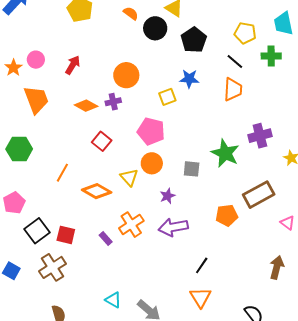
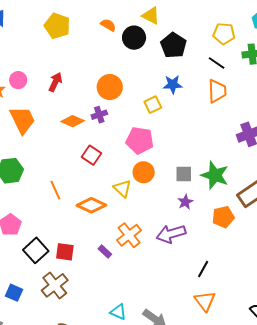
green star: (225, 153) -> (215, 175), moved
orange line: (62, 173) -> (55, 190), turned -48
purple star: (167, 196) -> (185, 202), moved

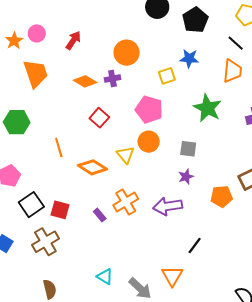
green star: (215, 175) -> (207, 108), moved
orange triangle: (205, 301) -> (172, 276), moved

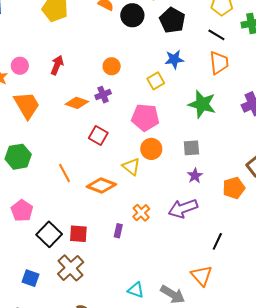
orange circle: (127, 53) -> (112, 66), size x0.7
orange cross: (126, 202) -> (141, 213), size x0.7
purple rectangle: (100, 215) -> (118, 231), turned 64

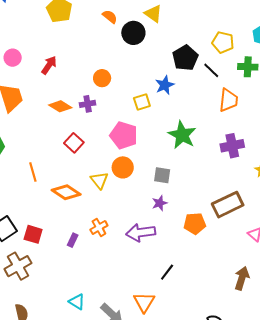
black pentagon: (172, 20) -> (185, 58), moved
blue star: (174, 59) -> (165, 85), turned -30
orange trapezoid: (219, 63) -> (229, 100), moved

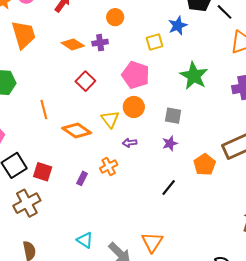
orange pentagon: (195, 224) -> (205, 165), turned -30
purple arrow: (141, 232) -> (130, 143), moved, size x0.5
black line: (167, 272) -> (169, 188), moved

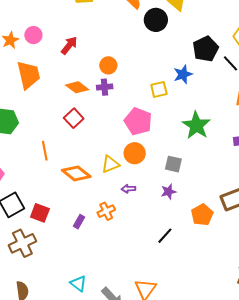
orange circle: (115, 17) -> (108, 65), moved
red square: (85, 81) -> (74, 118), moved
yellow triangle: (110, 119) -> (110, 164), turned 42

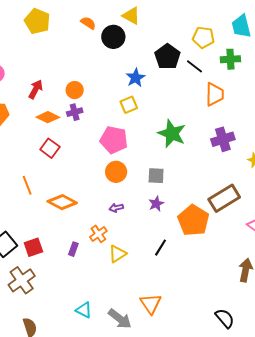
red arrow: (69, 45) -> (36, 89), moved
blue star: (183, 74) -> (136, 78), moved
yellow triangle: (110, 164) -> (117, 254), moved
red square: (40, 213) -> (33, 247), turned -30
orange pentagon: (202, 215) -> (193, 220), size x1.4

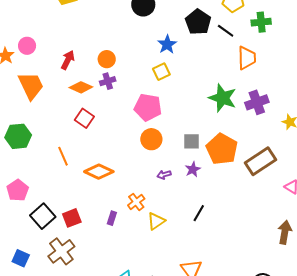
green star: (172, 134) -> (223, 98), moved
purple arrow: (116, 208) -> (164, 175), moved
orange pentagon: (193, 220) -> (222, 149), moved

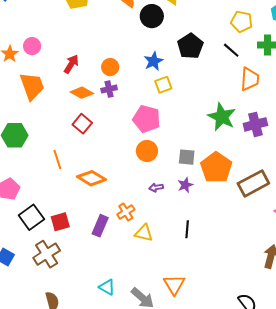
black pentagon: (198, 22) -> (190, 46), moved
blue star: (167, 44) -> (153, 61), moved
black line: (199, 213) -> (187, 229), turned -30
purple rectangle: (112, 218) -> (100, 226), size x1.5
yellow triangle: (156, 221) -> (144, 233), turned 42

